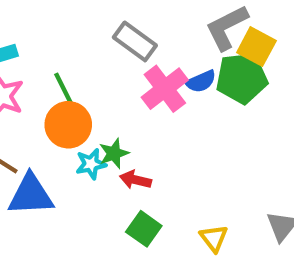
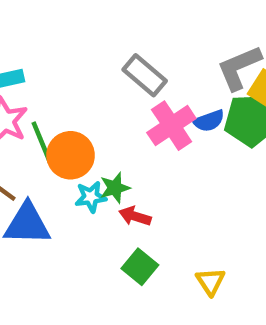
green line: (66, 93) -> (42, 142), moved

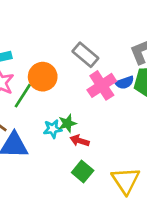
green line: (42, 142) -> (23, 96), turned 55
orange circle: (71, 155) -> (43, 77), moved
yellow triangle: (211, 281) -> (126, 180), size x1.6

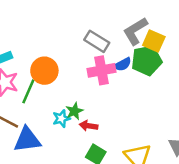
gray rectangle: (85, 55) -> (97, 41), moved
pink cross: (102, 85) -> (102, 70), turned 32

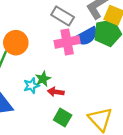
blue semicircle: (123, 64) -> (86, 36), size x1.5

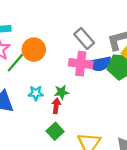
green star: (43, 79) -> (61, 92), moved
red arrow: (56, 92) -> (56, 106), turned 72

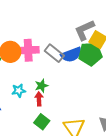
gray rectangle: (84, 39) -> (54, 53), moved
pink cross: (81, 64) -> (28, 50), moved

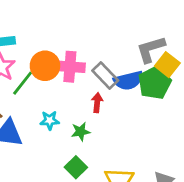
green pentagon: (90, 54) -> (155, 83), turned -30
green star: (41, 86) -> (81, 132), moved
red arrow: (39, 99) -> (97, 103), moved

